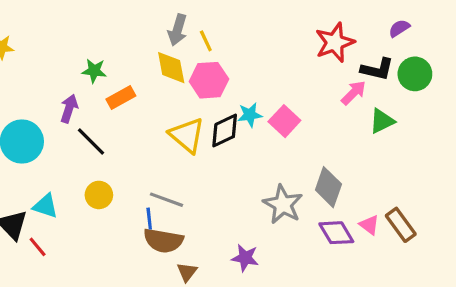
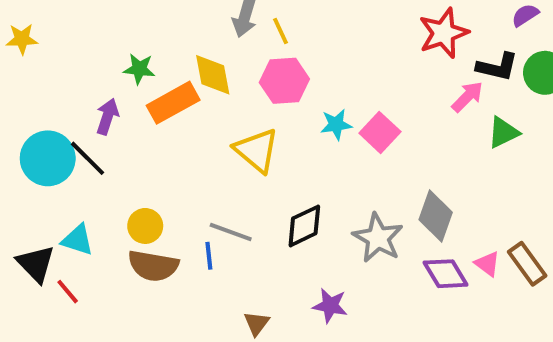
yellow diamond: (171, 68) -> (213, 75), moved
orange rectangle: (121, 97) -> (173, 103), size x1.4
black diamond: (225, 130) -> (304, 226), moved
black line: (91, 142) -> (88, 158), moved
brown semicircle: (163, 241) -> (153, 266), moved

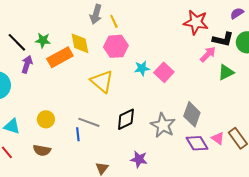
red star: (444, 33) -> (196, 22), turned 30
black line: (88, 158) -> (17, 42), moved
brown semicircle: (153, 266) -> (42, 150), moved, size x0.7

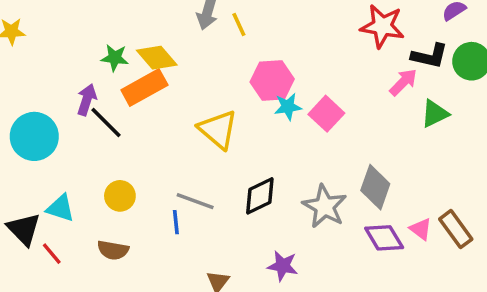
black line: (17, 42) -> (106, 122), moved
yellow diamond: (80, 43) -> (157, 58), moved, turned -30
pink hexagon: (116, 46) -> (272, 80), moved

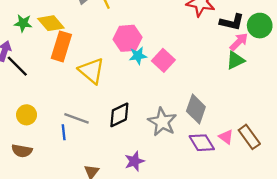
pink arrow: (403, 82) -> (239, 42), moved
orange rectangle: (144, 87) -> (61, 46), moved, turned -44
purple star: (283, 266) -> (134, 161), turned -30

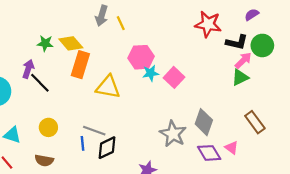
yellow triangle: (91, 71) -> (108, 87), turned -30
black diamond: (119, 115) -> (107, 148), moved
brown rectangle: (249, 137) -> (255, 122), moved

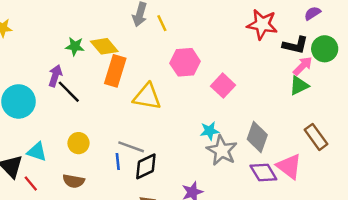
cyan star: (151, 73) -> (210, 131), moved
pink triangle: (231, 148) -> (289, 166), size x1.6

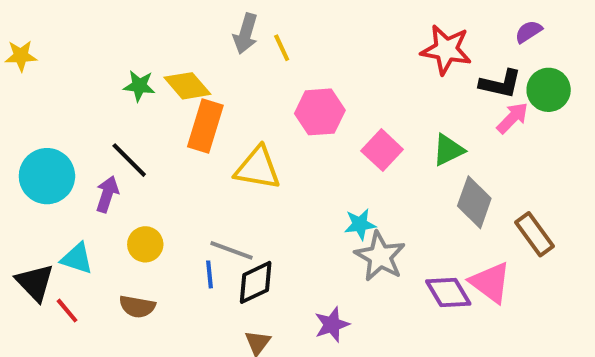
purple arrow: (55, 76) -> (107, 194), moved
green triangle: (299, 86) -> (448, 150), moved
gray diamond: (257, 137) -> (474, 202), moved

